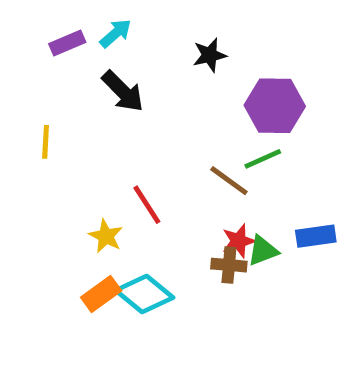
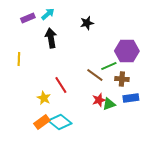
black arrow: (123, 91) -> (51, 38), turned -144
purple hexagon: (275, 106) -> (127, 51), moved
brown cross: (229, 265) -> (122, 79), moved

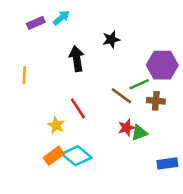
black star: (87, 23) -> (111, 40), moved
black arrow: (51, 38) -> (77, 59), moved
blue rectangle: (131, 98) -> (167, 163), moved

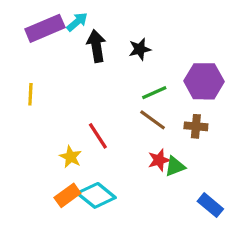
purple rectangle: (36, 23) -> (45, 28), size x1.6
black arrow: (77, 59) -> (96, 46), moved
green line: (139, 84) -> (154, 93), moved
blue rectangle: (167, 163) -> (210, 205), turned 48

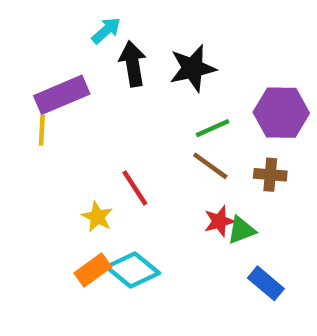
purple rectangle: (45, 28) -> (62, 95), moved
black star: (140, 49) -> (193, 68), size x1.5
blue rectangle: (210, 205) -> (266, 283), moved

